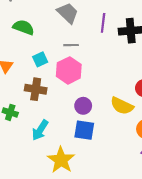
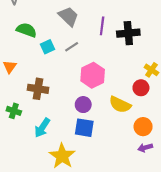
gray line: (71, 45) -> (72, 47), turned -32
cyan square: (40, 59) -> (47, 47), moved
pink hexagon: (69, 70) -> (93, 75), moved

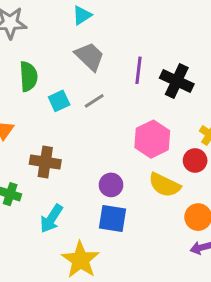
green semicircle: (26, 30) -> (28, 76), turned 66
black cross: (128, 33) -> (177, 81), turned 30
pink hexagon: (93, 75) -> (152, 139), moved

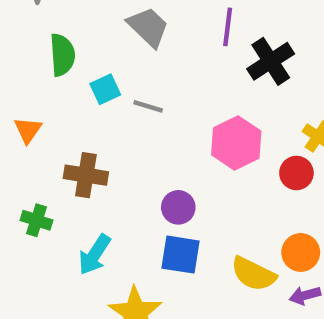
purple line: (139, 70) -> (228, 27), moved
black cross: (177, 81) -> (271, 61), turned 32
gray line: (94, 101) -> (148, 106), moved, turned 50
yellow semicircle: (164, 185) -> (253, 274), moved

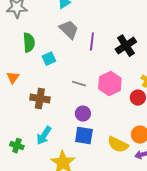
purple line: (228, 27) -> (92, 42), moved
gray line: (148, 106) -> (79, 84), moved
green cross: (37, 220) -> (17, 146), moved

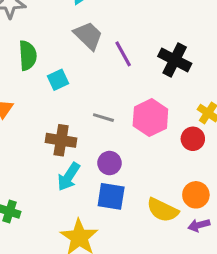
purple line: (92, 42) -> (123, 54), turned -36
black cross: (126, 46) -> (175, 60), turned -30
brown cross: (40, 99) -> (61, 140), moved
cyan arrow: (44, 136) -> (69, 177), moved

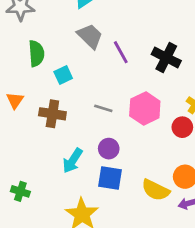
brown cross: (61, 140) -> (52, 114), moved

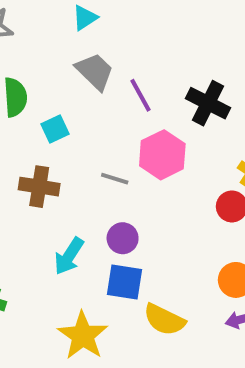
pink hexagon: (145, 108) -> (162, 155), moved
yellow semicircle: (156, 190) -> (164, 320), moved

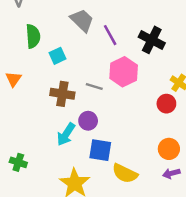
brown cross: (39, 187) -> (62, 94), moved
purple circle: (123, 238) -> (88, 121), moved

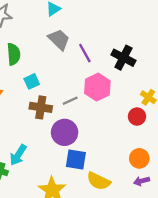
cyan square: (57, 56) -> (32, 81), moved
gray line: (94, 86) -> (70, 101), turned -42
purple circle: (88, 121) -> (65, 132), size x1.5
cyan arrow: (66, 134) -> (18, 155), moved

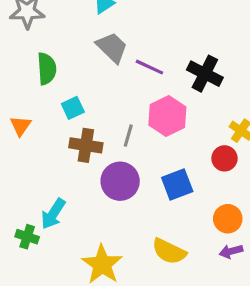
purple line: (85, 53) -> (149, 67), turned -36
gray line: (70, 101) -> (128, 136), turned -49
blue square: (76, 160) -> (177, 184), moved, turned -30

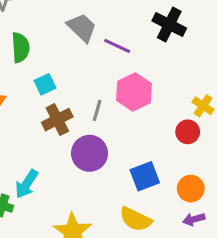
black cross: (205, 74) -> (169, 24), moved
brown cross: (86, 145) -> (57, 120), turned -36
blue square: (177, 184) -> (145, 176), moved

